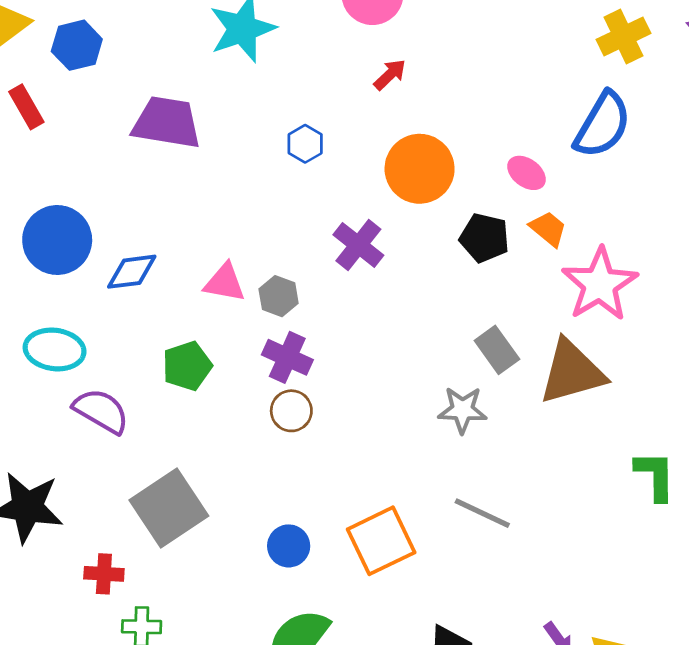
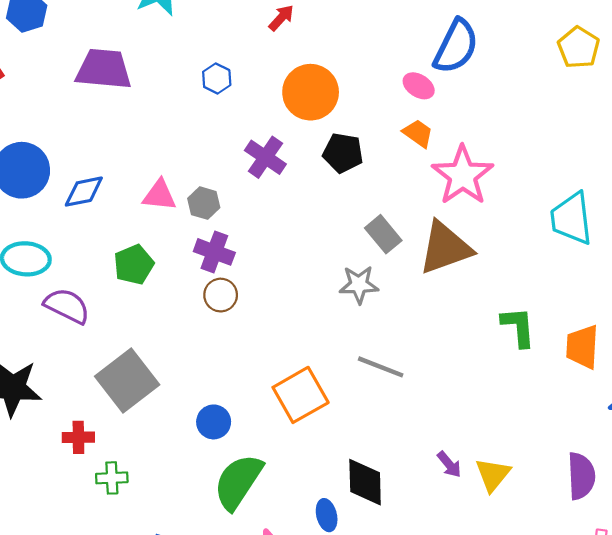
pink ellipse: (527, 173) -> (419, 86), moved
black pentagon: (484, 238) -> (343, 153), moved
blue circle: (289, 546) -> (214, 422), moved

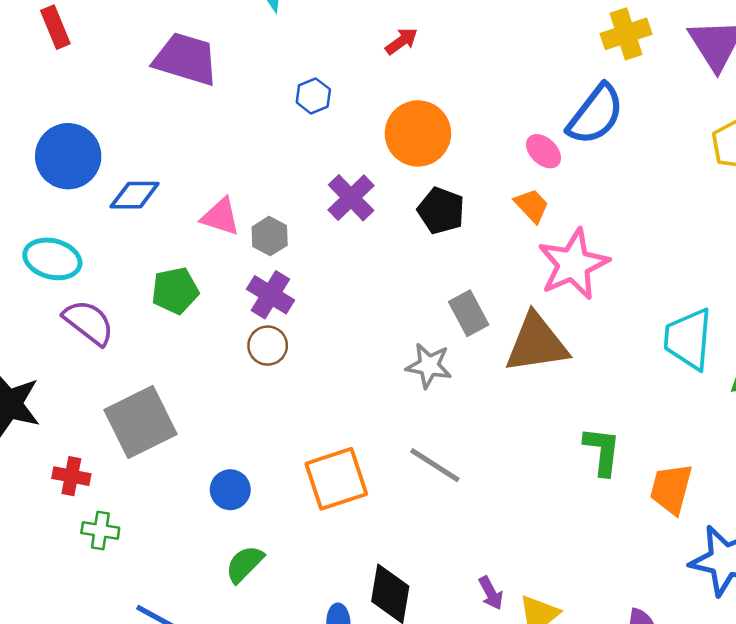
green semicircle: (238, 482) -> (245, 564), size x0.6

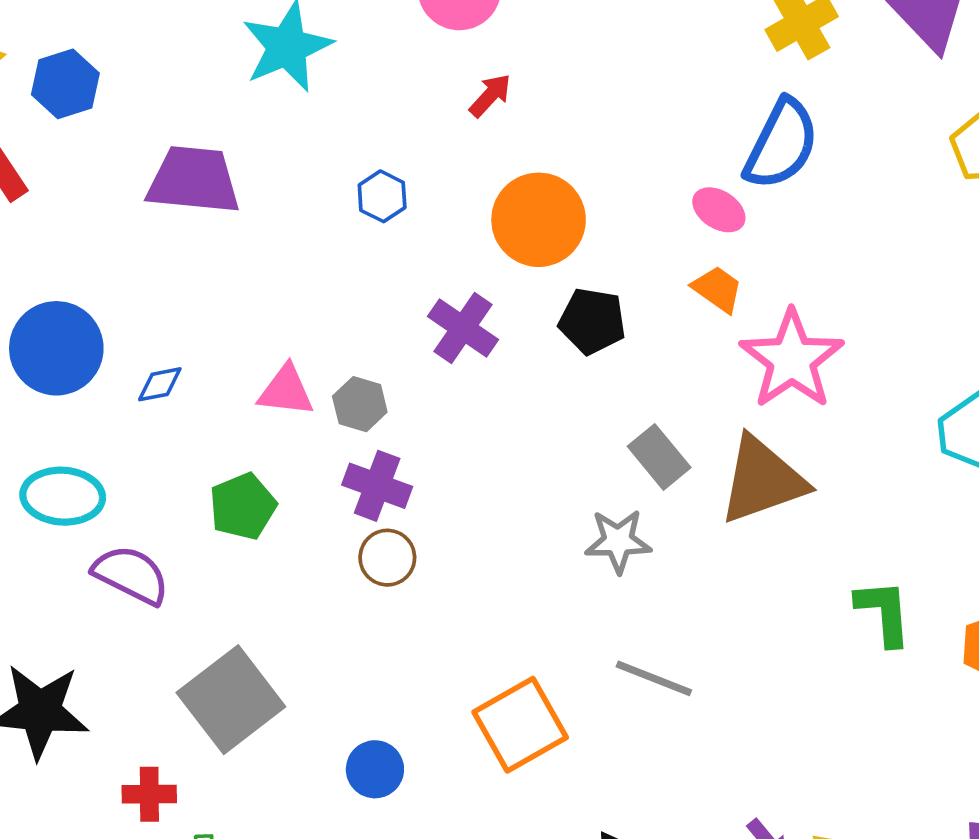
blue diamond: (135, 195) -> (160, 384), size x0.7

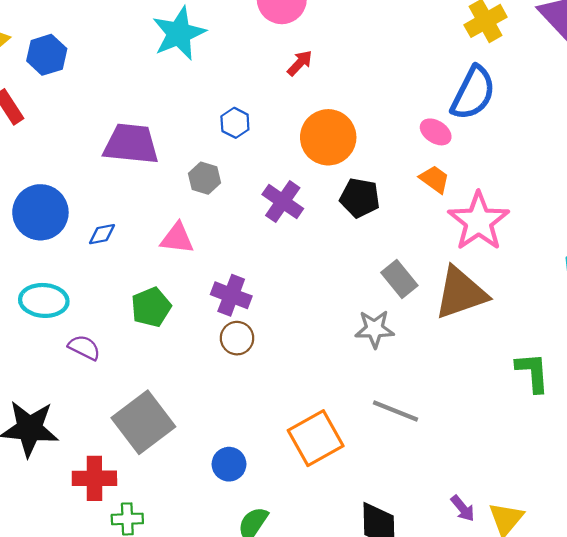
purple trapezoid: (194, 180) -> (131, 144), moved
gray hexagon: (360, 404) -> (205, 178), moved
purple semicircle: (131, 575) -> (84, 348), size x0.7
red cross: (149, 794) -> (94, 478), size x1.4

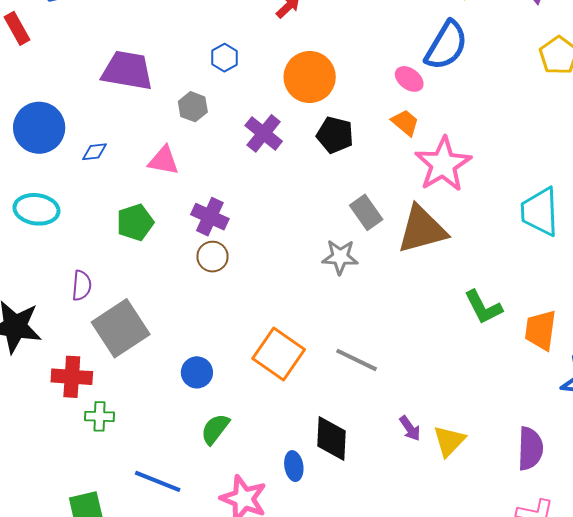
purple semicircle: (84, 348) -> (82, 286), moved, turned 64
green L-shape: (533, 372) -> (483, 307), turned 153
gray line: (395, 411) -> (356, 360), moved
orange square: (316, 438) -> (279, 354), turned -30

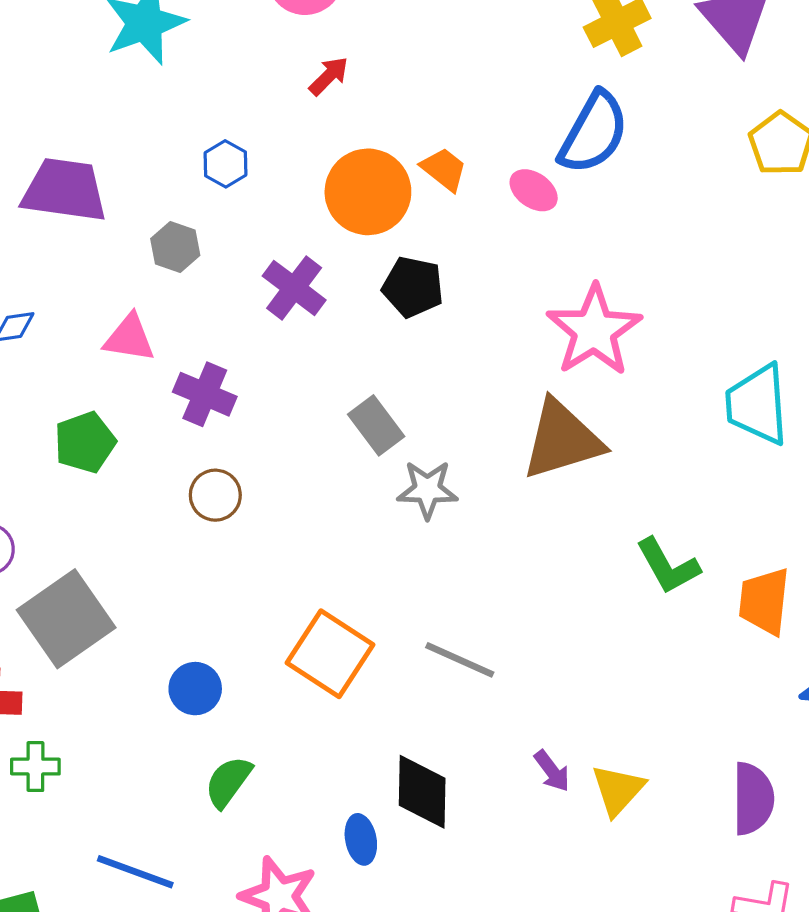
orange trapezoid: (405, 123) -> (444, 169), moved
gray rectangle: (366, 212) -> (376, 425), moved
purple cross: (210, 217) -> (205, 394), moved

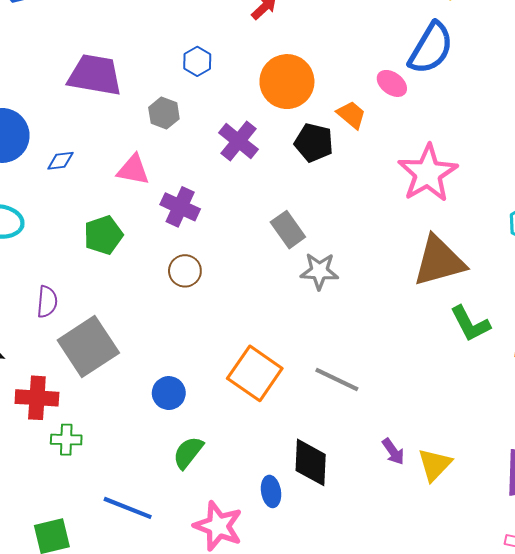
orange trapezoid: (444, 169) -> (351, 115), moved
brown triangle: (562, 440) -> (439, 261), moved

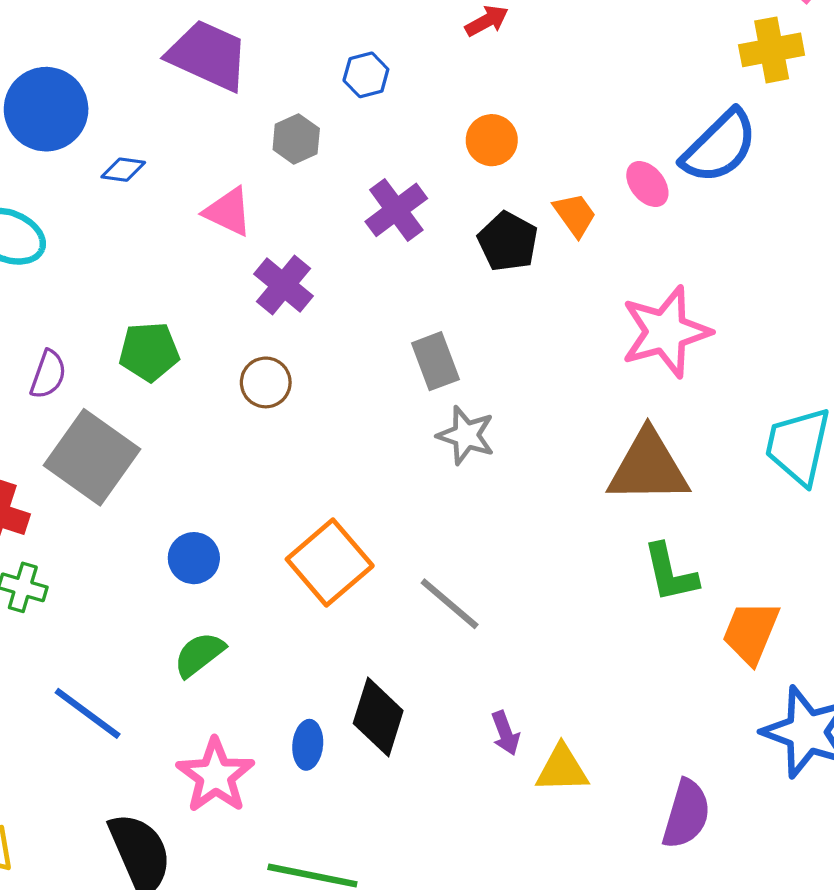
orange circle: (287, 82) -> (492, 140), size x0.6
green pentagon: (103, 235) -> (149, 352), moved
gray square: (88, 347) -> (92, 457), turned -36
yellow triangle: (435, 465) -> (562, 769), turned 30

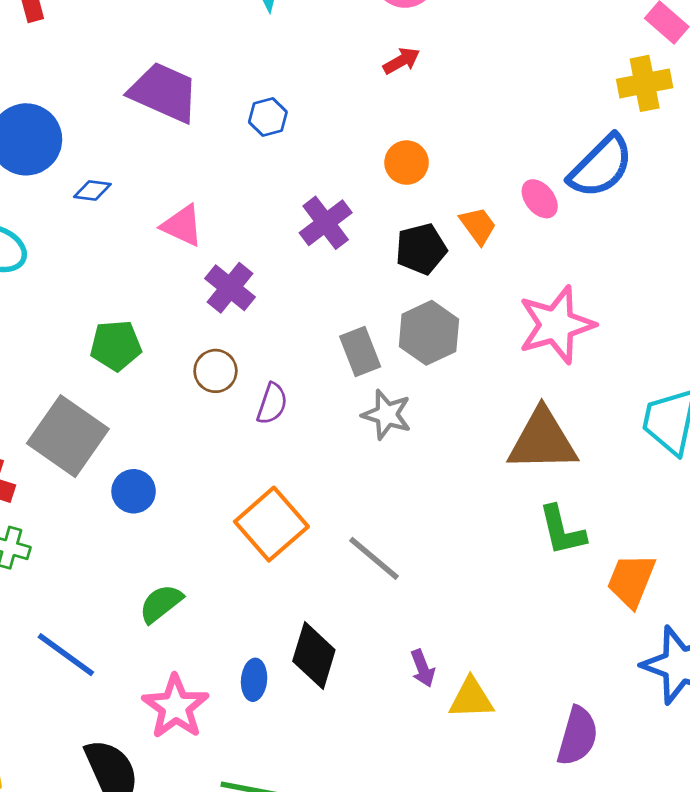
blue hexagon: (366, 75) -> (268, 117), moved
gray hexagon: (296, 139) -> (429, 333), moved, size x1.5
black pentagon: (508, 242) -> (421, 249), turned 30
purple semicircle: (48, 374) -> (272, 404), moved
blue circle: (194, 558) -> (134, 491), moved

